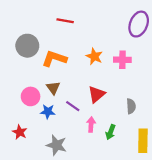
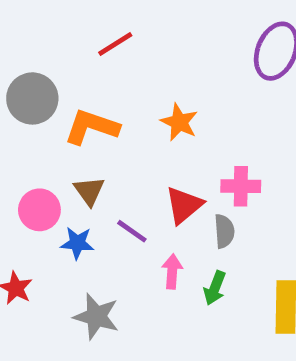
red line: (65, 21) -> (115, 44), turned -42
pink cross: (122, 60) -> (241, 186), moved
gray semicircle: (131, 106) -> (224, 231), moved

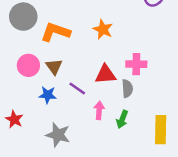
red triangle: (184, 205) -> (105, 74), turned 35
pink circle: (39, 210) -> (28, 65), moved

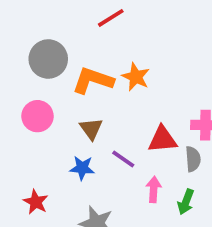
orange star: (103, 29) -> (136, 77), moved
pink circle: (28, 65) -> (38, 116), moved

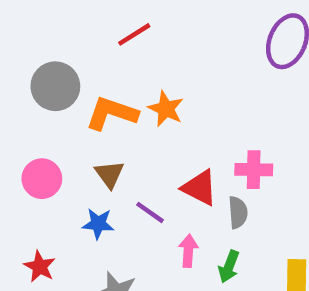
pink circle: (38, 116) -> (42, 179), moved
red triangle: (163, 139) -> (200, 188), turned 32

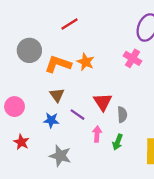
pink cross: (254, 170) -> (132, 58), moved, turned 30
pink circle: (42, 179) -> (15, 107), moved
red triangle: (200, 188) -> (103, 102), turned 30

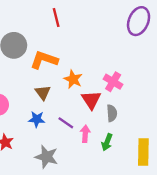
red line: (69, 24) -> (56, 17), turned -72
pink cross: (132, 58) -> (113, 82), moved
orange star: (86, 62) -> (73, 79), moved
purple line: (78, 115) -> (66, 123), moved

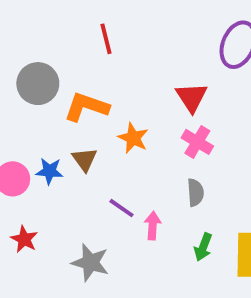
red triangle: (91, 100) -> (192, 97), moved
blue star: (37, 119) -> (50, 171), moved
green arrow: (107, 142) -> (203, 247), moved

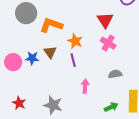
gray semicircle: (195, 193) -> (115, 74), moved, turned -96
purple line: (121, 208) -> (73, 60), moved, turned 40
red star: (24, 239) -> (19, 103), moved
green arrow: (203, 247) -> (111, 107), moved, turned -136

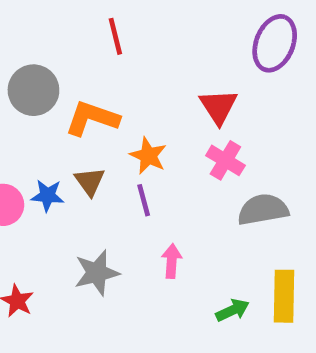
gray semicircle: (115, 74) -> (263, 210), moved, size x1.5
gray star: (53, 105) -> (97, 273), moved, turned -30

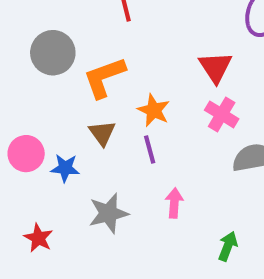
orange L-shape: (92, 118) -> (104, 77), turned -39
blue star: (48, 196) -> (65, 168), moved
green arrow: (232, 310) -> (228, 246), turned -44

